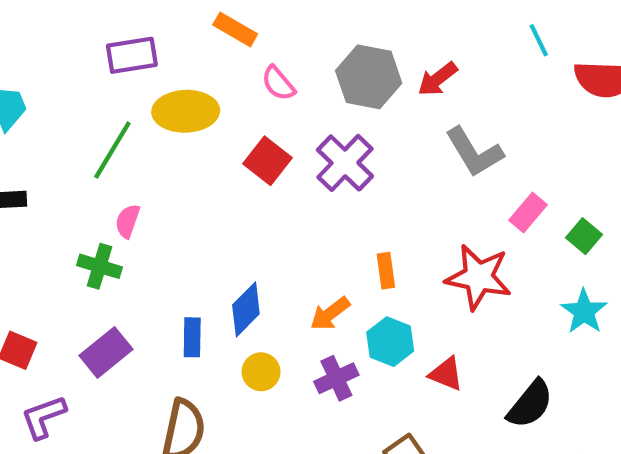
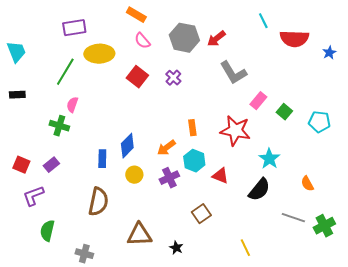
orange rectangle: (235, 29) -> (136, 15), moved
purple cross: (345, 163) -> (173, 78), size x0.6
cyan star: (584, 312) -> (269, 159), moved
purple rectangle: (106, 352) -> (51, 165), moved, size x0.7

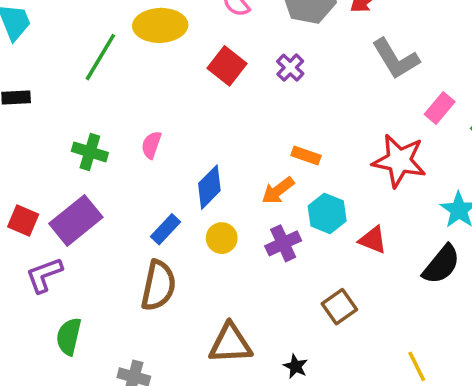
pink semicircle: (72, 105) -> (151, 145), moved
orange rectangle: (192, 128) -> (306, 155), moved, turned -63
blue rectangle: (102, 159) -> (165, 229), moved, turned 42
purple rectangle: (51, 165) -> (76, 220), size x1.8

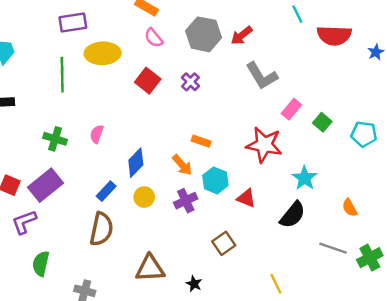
green line: (100, 57) -> (62, 75), turned -32
orange arrow: (278, 191) -> (182, 165), turned -95

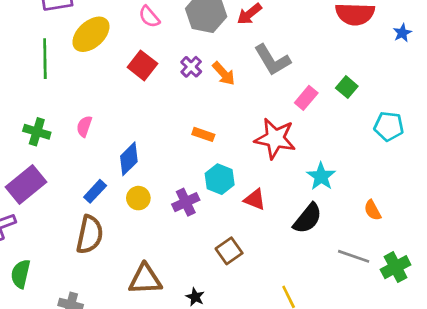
yellow ellipse: (103, 53) -> (91, 34), turned -40
green square: (322, 122) -> (347, 87), moved
orange arrow: (182, 165) -> (224, 74), moved

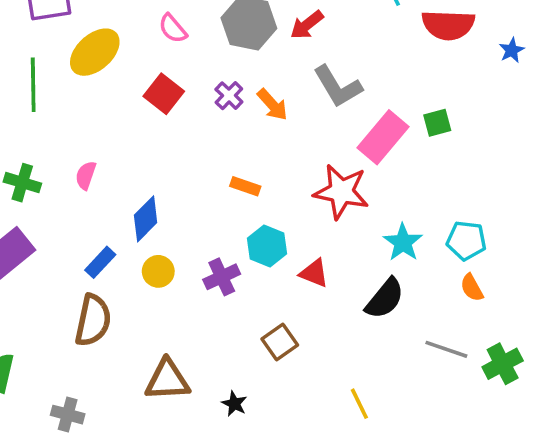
green square: (347, 87) -> (437, 123), turned 35
pink rectangle: (306, 98) -> (383, 137), size x1.6
cyan pentagon: (389, 126) -> (466, 241), moved

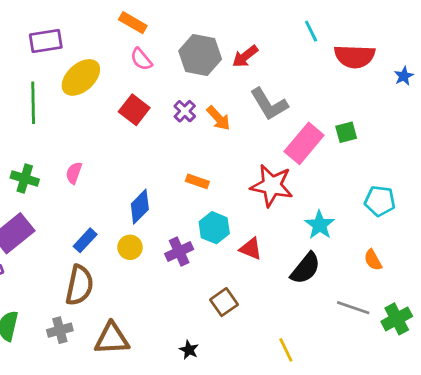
blue diamond: (146, 219) -> (140, 207), moved
cyan pentagon: (466, 241) -> (380, 201), moved
brown triangle: (167, 380) -> (112, 339), moved
gray cross: (68, 415) -> (60, 330), moved, turned -30

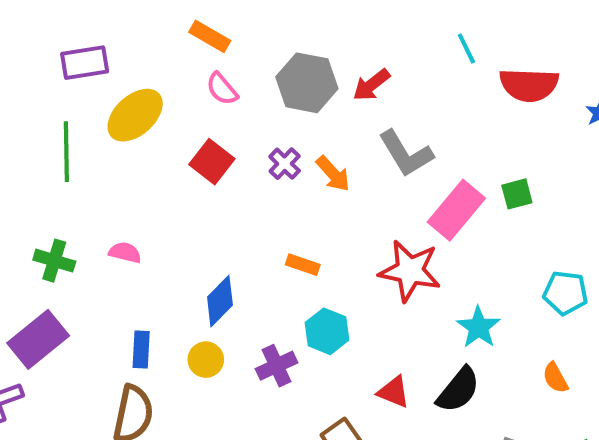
pink semicircle: (74, 173) -> (125, 253), turned 85
blue rectangle: (85, 240) -> (141, 349), turned -40
red triangle: (251, 249) -> (394, 392), moved

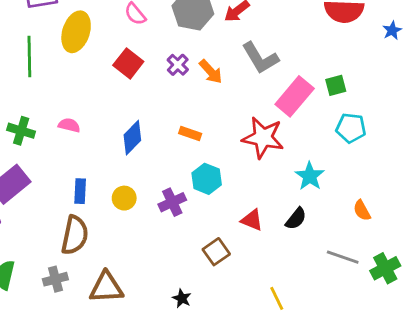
yellow ellipse: (135, 115) -> (76, 32), turned -30
cyan pentagon: (565, 293) -> (351, 128), moved
blue diamond: (220, 301) -> (132, 138), moved
black semicircle: (458, 390) -> (296, 219), size x0.7

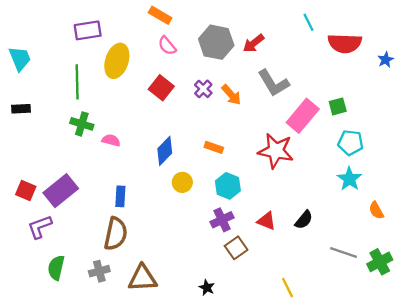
green cross: (21, 131) -> (82, 124), moved
cyan star: (310, 176) -> (349, 179), moved
yellow circle: (124, 198) -> (182, 182), moved
purple cross: (172, 202) -> (222, 220), moved
orange semicircle: (362, 210) -> (376, 210), moved

